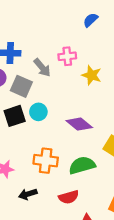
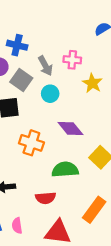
cyan circle: (38, 112) -> (50, 94), moved
orange cross: (46, 161) -> (31, 143), moved

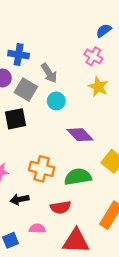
pink cross: (72, 60) -> (93, 56), moved, turned 30
orange cross: (31, 143) -> (42, 169), moved
pink semicircle: (17, 226) -> (37, 228), moved, turned 105

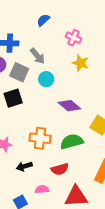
blue semicircle: (104, 31) -> (43, 20), moved

